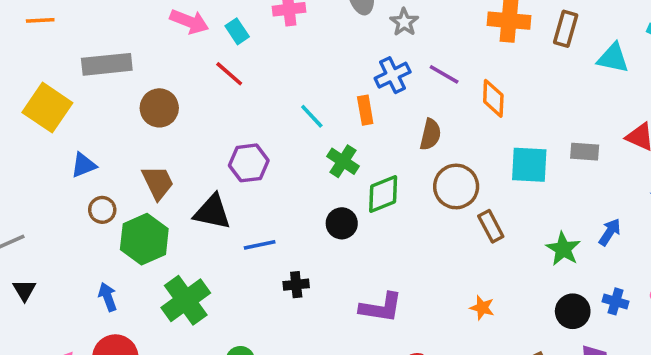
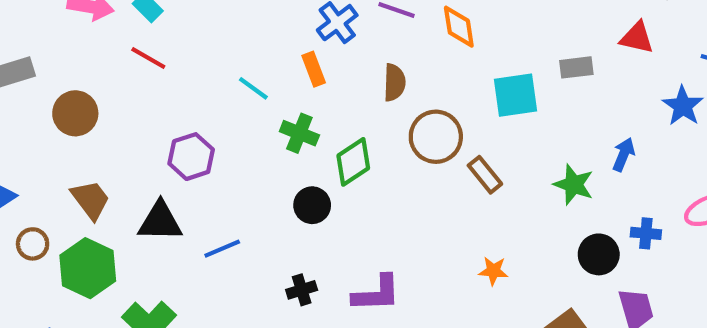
black cross: (296, 285) -> (302, 290), moved

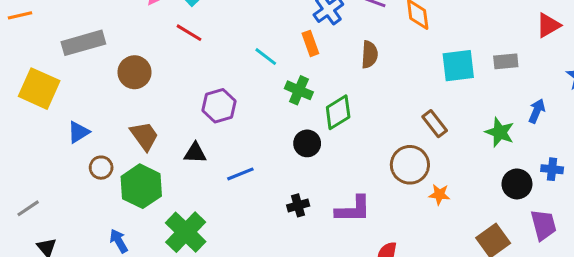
red triangle: (637, 38) -> (548, 25), turned -44
gray rectangle: (576, 67) -> (506, 61), moved
brown circle: (436, 137) -> (410, 165), moved
black triangle: (160, 221) -> (195, 153), size x0.7

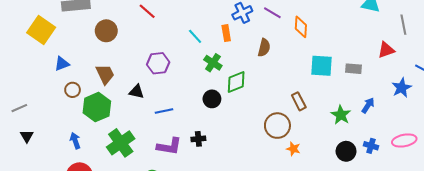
purple L-shape: (353, 209) -> (169, 146), moved

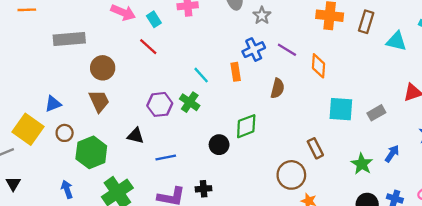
yellow square: (41, 30) -> (28, 129), moved
green cross: (213, 63) -> (190, 102), moved
gray rectangle: (353, 69) -> (376, 113), turned -35
brown trapezoid: (105, 74) -> (99, 101), moved

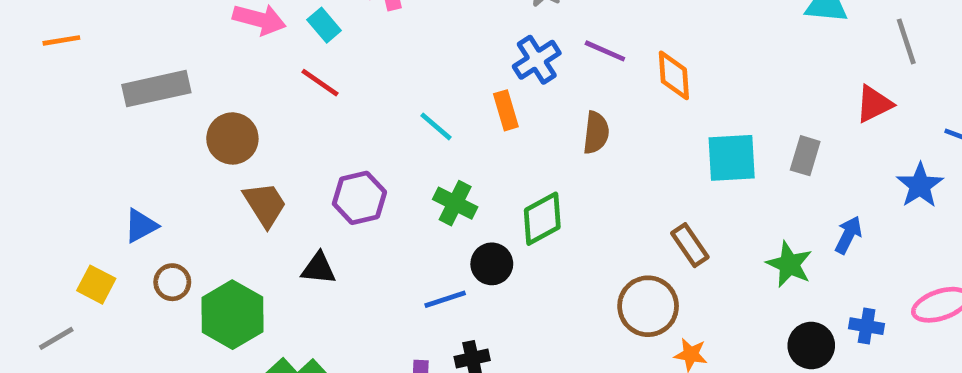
brown trapezoid: (99, 101) -> (265, 204), moved
green cross: (190, 102) -> (455, 203), moved
gray rectangle: (376, 113) -> (805, 156), turned -36
yellow square: (28, 129) -> (96, 285), size x0.6
blue line: (166, 158) -> (445, 299), moved

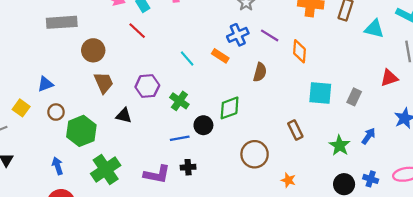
orange rectangle: (506, 110) -> (220, 56), turned -49
green cross: (455, 203) -> (179, 101), moved
brown circle: (648, 306) -> (255, 154), moved

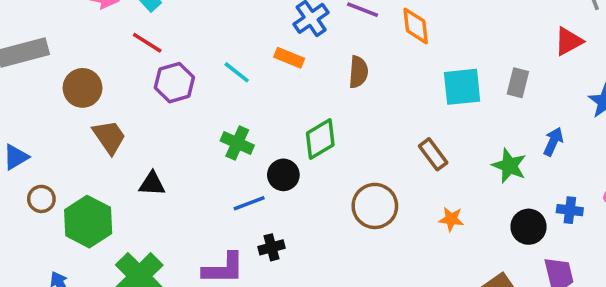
purple hexagon: (147, 86) -> (174, 83), moved
orange star: (288, 180) -> (451, 219), moved

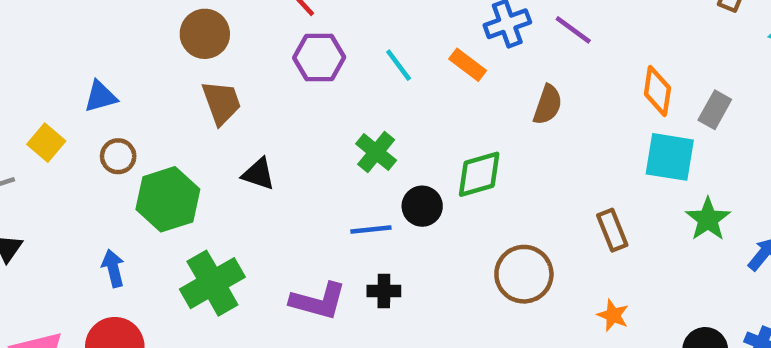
orange diamond: (416, 26) -> (657, 91), moved
gray rectangle: (518, 83) -> (715, 110), moved
green star: (509, 166) -> (708, 219), moved

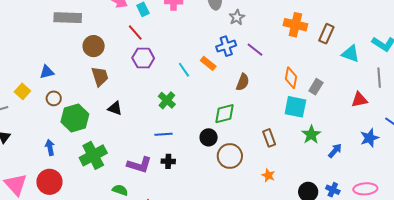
cyan line: (399, 65) -> (184, 70), moved
green diamond: (479, 174) -> (224, 114), moved
black circle: (422, 206) -> (209, 137), moved

